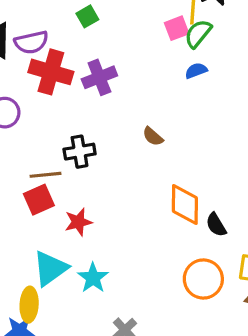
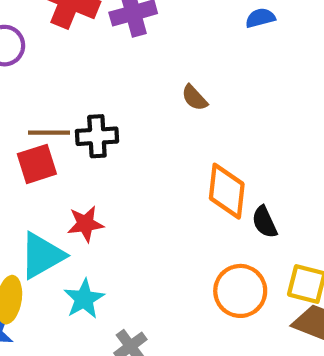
black cross: (80, 152) -> (97, 136), moved
red star: (78, 222) -> (85, 224), moved
cyan star: (93, 278) -> (84, 299), moved

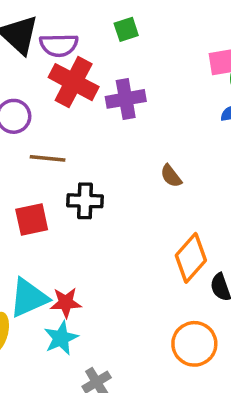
brown line: (49, 133) -> (48, 158), moved
orange diamond: (227, 191) -> (191, 258), turned 30
red star: (85, 224) -> (66, 303), moved

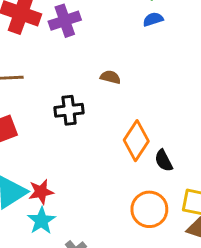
brown semicircle: (171, 176) -> (110, 77), turned 150
black cross: (85, 201) -> (69, 110), moved

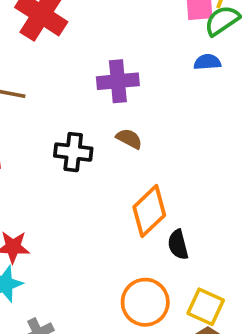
purple cross: (65, 21) -> (118, 81), moved
brown semicircle: (110, 77) -> (129, 139), moved

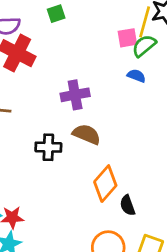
blue semicircle: (207, 62) -> (136, 76), turned 30
brown semicircle: (129, 139) -> (87, 134), size x1.5

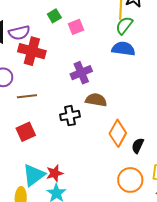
pink square: (127, 38) -> (76, 27), moved
blue semicircle: (136, 76) -> (123, 49), size x1.6
black semicircle: (127, 205) -> (138, 146), turned 56

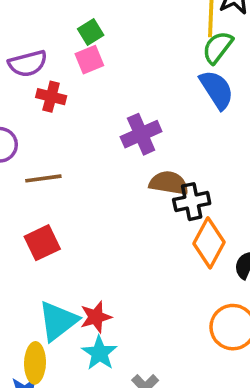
pink square: (76, 27) -> (89, 60), moved
blue semicircle: (123, 49) -> (217, 90), turned 50
red cross: (32, 51) -> (51, 97), size x0.6
black cross: (70, 116) -> (192, 202), moved

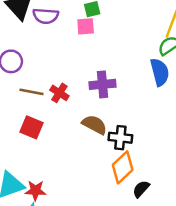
red cross: (51, 97) -> (59, 93), moved
brown semicircle: (169, 183) -> (94, 125), moved
red square: (42, 243) -> (32, 127), moved, turned 30

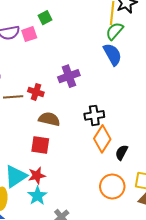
pink square: (86, 26) -> (29, 34), moved
brown semicircle: (94, 125) -> (49, 119), moved
red square: (32, 127) -> (40, 145), moved

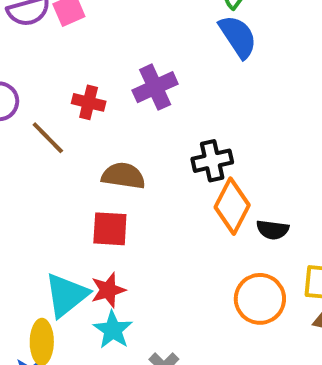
red cross: (36, 92) -> (89, 102), moved
brown line: (13, 97) -> (48, 138), turned 54
black semicircle: (122, 152) -> (273, 230), turned -105

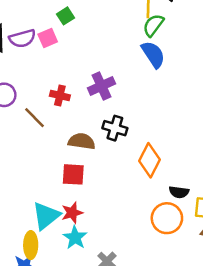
black cross: (212, 161) -> (115, 128), moved, turned 30
black semicircle: (273, 230) -> (179, 192), moved

